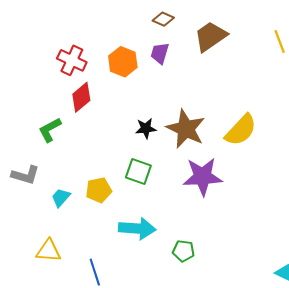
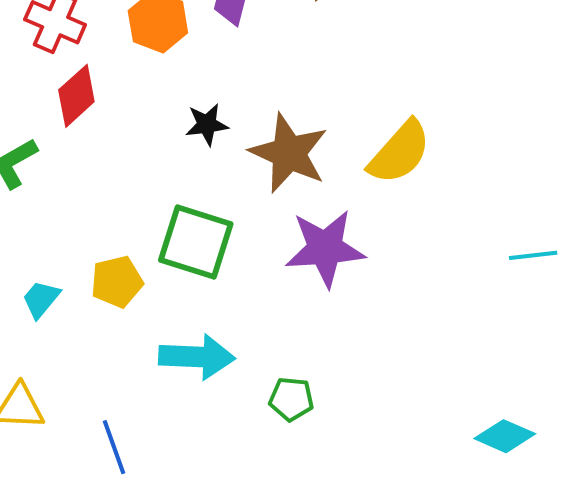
black star: (146, 128) -> (207, 124), moved
green square: (138, 171) -> (196, 242), size x1.4

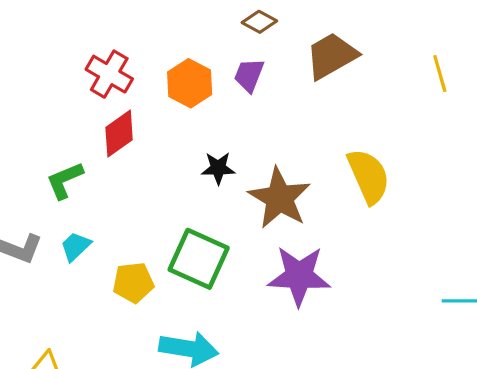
yellow semicircle: (400, 152) -> (369, 176), moved, turned -72
cyan trapezoid: (41, 299) -> (76, 246), moved

